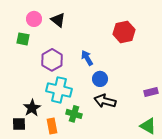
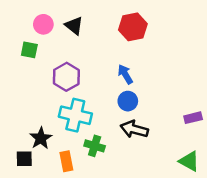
red hexagon: (124, 32) -> (133, 27), moved
blue arrow: (87, 58) -> (125, 74), moved

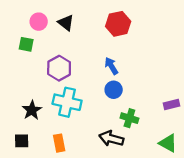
black arrow: (134, 129) -> (111, 139), moved
black star: (41, 138) -> (32, 110), moved
green cross: (95, 146) -> (129, 118), moved

